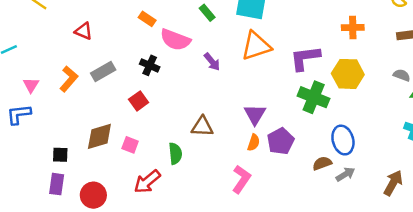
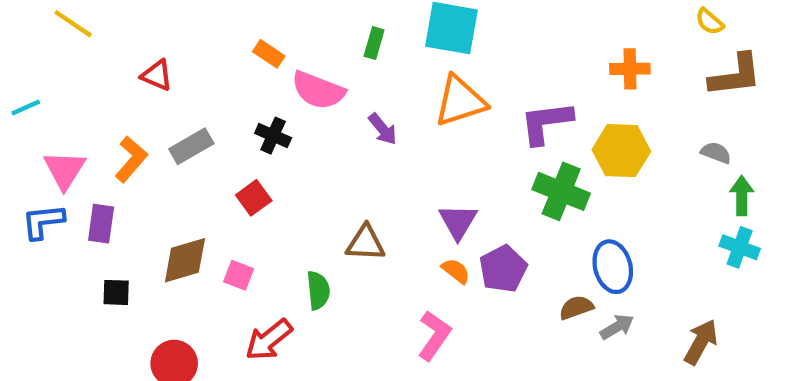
green rectangle: (207, 13) -> (374, 43), turned 56
pink triangle: (31, 85) -> (64, 170), size x1.5
orange semicircle: (254, 142) -> (456, 271), turned -70
purple rectangle: (57, 184) -> (101, 224), moved

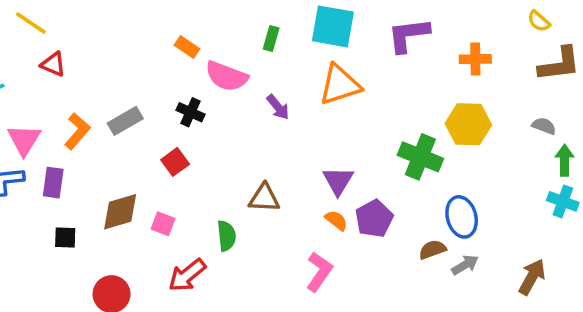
red triangle: (157, 75) -> (53, 64), moved
purple L-shape: (546, 123) -> (408, 35), moved

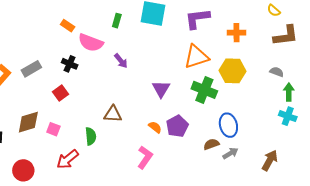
orange triangle: (340, 85) -> (196, 57), moved
purple triangle: (338, 181) -> (161, 89), moved

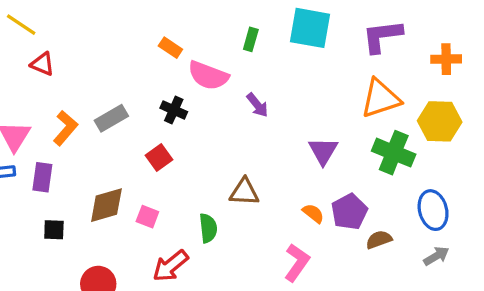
brown semicircle: (211, 144) -> (379, 240), moved

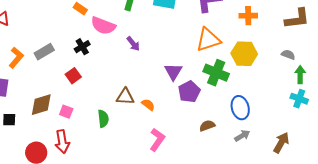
black cross: (174, 110) -> (82, 47), turned 35
purple pentagon: (349, 212) -> (189, 92), moved
orange semicircle: (313, 213) -> (148, 105), moved
red arrow: (170, 266) -> (62, 142), moved, turned -60

